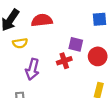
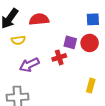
red circle: (98, 56) -> (90, 43), moved
purple arrow: (32, 69) -> (29, 65), turned 48

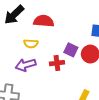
yellow semicircle: (18, 40) -> (31, 44), moved

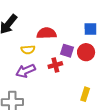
red semicircle: (44, 21) -> (47, 33), moved

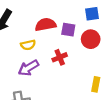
purple square: (67, 51) -> (68, 30), moved

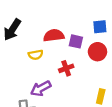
purple arrow: (28, 68) -> (41, 89), moved

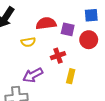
yellow rectangle: (101, 96) -> (71, 76), moved

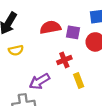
yellow semicircle: (28, 42) -> (16, 50), moved
yellow rectangle: (71, 76) -> (79, 81), turned -32

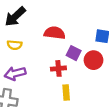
purple square: (73, 32) -> (74, 53), moved
purple arrow: (39, 81) -> (15, 73), moved

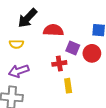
black arrow: (15, 17) -> (27, 18), moved

